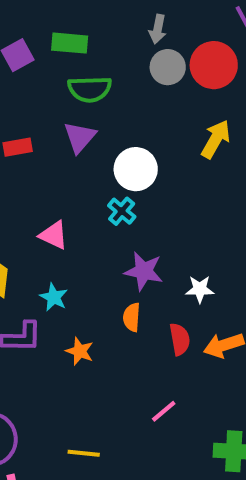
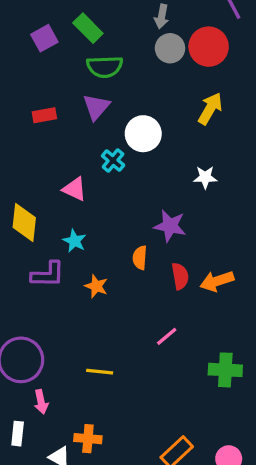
green rectangle: (70, 43) -> (88, 28), turned 40
cyan cross: (122, 211) -> (113, 161), moved
purple star: (144, 271) -> (170, 226), moved
white star: (200, 289) -> (205, 177), moved

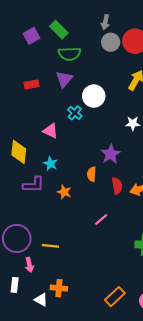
purple star: (170, 226) -> (111, 154), turned 30
pink line: (167, 336) -> (101, 220), moved
yellow line: (100, 372) -> (50, 246), moved

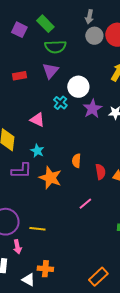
purple square: (31, 36) -> (19, 30), turned -35
purple star: (111, 154) -> (92, 109), moved
orange star: (64, 192) -> (50, 178), size x1.6

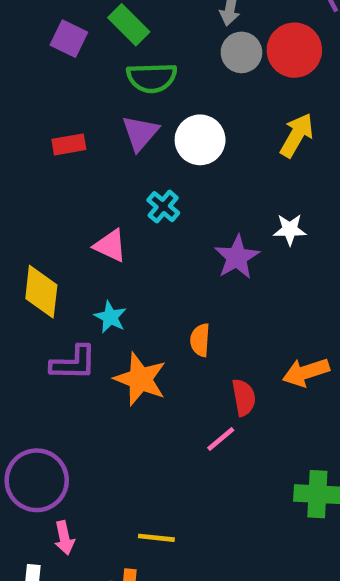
white circle: (78, 87) -> (200, 140), moved
purple star: (92, 109) -> (237, 257), moved
red semicircle: (100, 172) -> (244, 398), moved
yellow line: (37, 229) -> (156, 538), moved

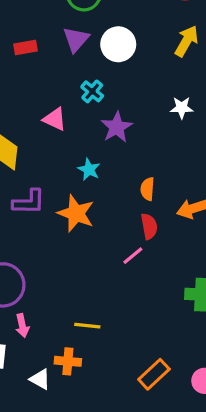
purple star: (237, 257) -> (117, 127), moved
cyan star: (110, 317) -> (89, 169), moved
orange semicircle: (200, 340) -> (147, 189), moved

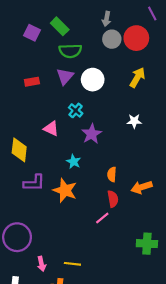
pink arrow: (22, 326) -> (42, 264), moved

